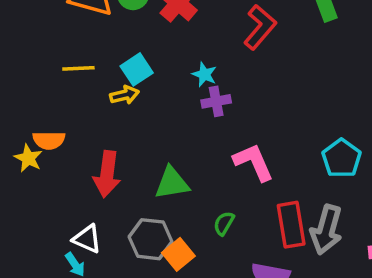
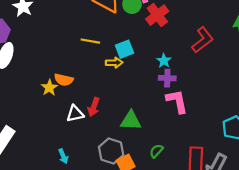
pink L-shape: (254, 162) -> (177, 101), moved
red arrow: (107, 174) -> (94, 107), size x0.7
white triangle: (87, 239) -> (75, 114), moved, turned -48

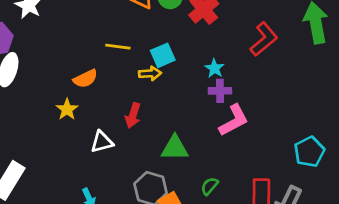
orange semicircle: (64, 80) -> (85, 79), moved, turned -36
pink L-shape: (177, 101) -> (234, 120), turned 76
red arrow: (94, 107) -> (133, 115), moved

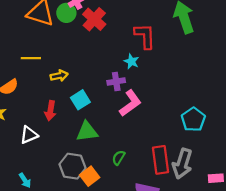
red L-shape: (264, 39) -> (145, 36), turned -44
cyan square: (163, 55) -> (80, 100), moved
cyan star: (215, 68) -> (131, 61), moved

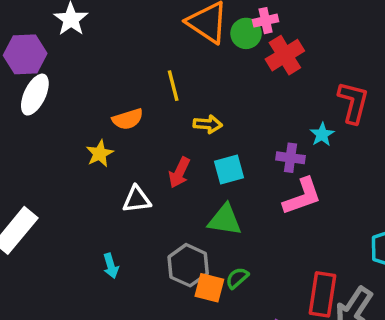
yellow line: (31, 58) -> (173, 86), turned 60
green semicircle: (119, 158) -> (237, 278), moved
orange square: (90, 176) -> (209, 288), turned 36

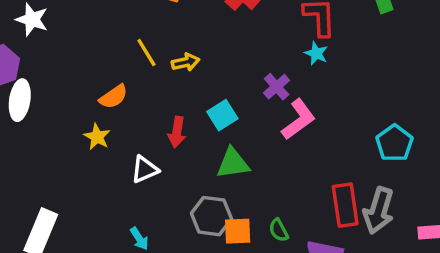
yellow arrow: (208, 124) -> (186, 62), moved
cyan star: (322, 134) -> (316, 53), moved
purple cross: (290, 158) -> (277, 87), turned -32
green semicircle: (237, 278) -> (279, 230), moved, turned -60

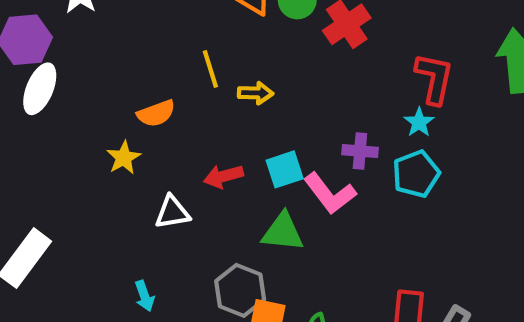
purple cross: (277, 87) -> (360, 151), turned 32
pink L-shape: (298, 119) -> (330, 193), moved, turned 75
red arrow: (177, 132) -> (223, 176), turned 52
cyan pentagon: (394, 143) -> (416, 174), moved

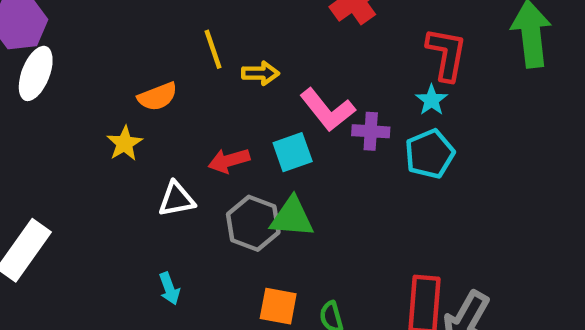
pink L-shape: (330, 193) -> (327, 110), moved
gray hexagon: (240, 290) -> (253, 223), moved
cyan arrow: (144, 296) -> (169, 289), moved

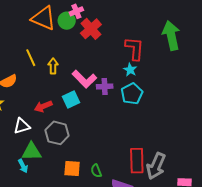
yellow arrow: (261, 73) -> (53, 66), turned -84
green triangle: (292, 217) -> (32, 152), moved

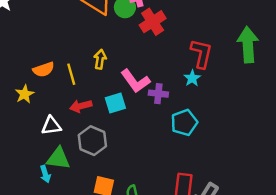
yellow line: (31, 58) -> (71, 74), moved
cyan pentagon: (132, 94) -> (184, 123), moved

